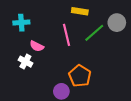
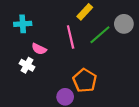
yellow rectangle: (80, 11) -> (85, 12), turned -56

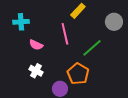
green line: (100, 35) -> (92, 48), moved
white cross: (27, 65) -> (36, 71), moved

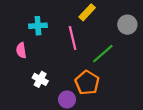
cyan cross: (21, 22) -> (38, 26), moved
pink semicircle: (36, 45) -> (21, 50), moved, turned 56

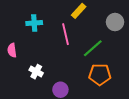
pink semicircle: (21, 50) -> (12, 50), moved
orange pentagon: (87, 83) -> (100, 75), moved, turned -30

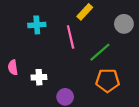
pink semicircle: (12, 50) -> (13, 67), moved
white cross: (36, 72) -> (39, 77), turned -32

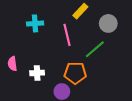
gray circle: (124, 24) -> (108, 23), moved
orange pentagon: (108, 81) -> (75, 73), moved

